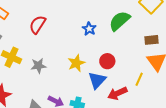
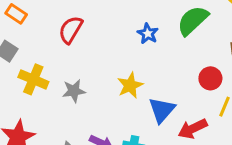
red circle: (107, 61) -> (210, 78), moved

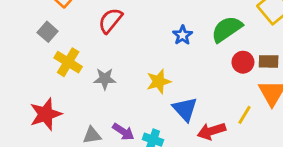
red circle: (210, 78) -> (243, 62), moved
blue triangle: (162, 110) -> (185, 109), turned -32

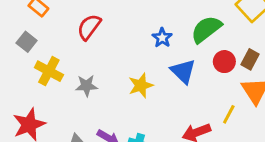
brown rectangle: (269, 61) -> (250, 59), turned -60
blue triangle: (185, 109) -> (183, 71), moved

